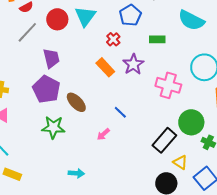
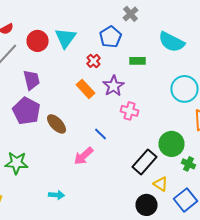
pink cross: (168, 85) -> (130, 111), moved, size x0.7
green star: (53, 127) -> (16, 163), moved
pink arrow: (103, 134) -> (84, 156), size x1.5

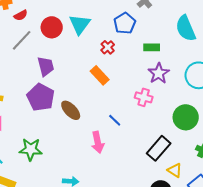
cyan semicircle: (172, 42) -> (186, 28), turned 40
purple star: (114, 86) -> (159, 73), moved
green circle: (172, 144) -> (186, 117), moved
pink arrow: (84, 156) -> (98, 142), turned -60

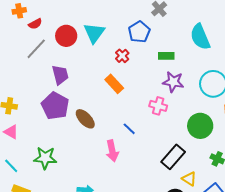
purple star: (159, 73) -> (173, 82), turned -30

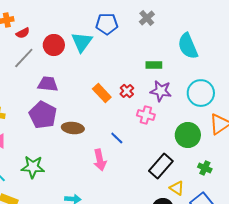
blue pentagon: (139, 32) -> (107, 24), moved, turned 30
red cross: (122, 56) -> (127, 91), moved
purple trapezoid: (60, 75) -> (48, 84), turned -70
brown ellipse: (85, 119) -> (73, 128), turned -40

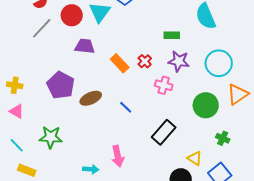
purple trapezoid: (48, 84) -> (85, 46), moved
brown ellipse: (73, 128) -> (91, 98), turned -30
blue line: (117, 138) -> (126, 107), moved
pink arrow: (100, 160) -> (118, 156), moved
black rectangle: (161, 166) -> (164, 132), moved

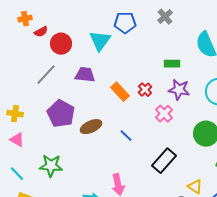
red circle: (72, 15) -> (61, 44), moved
gray line: (42, 28) -> (46, 75), moved
pink cross: (164, 85) -> (164, 114), turned 30

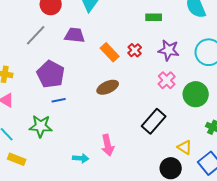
green rectangle: (172, 64) -> (154, 17), moved
pink cross: (164, 114) -> (167, 80), moved
brown ellipse: (91, 127) -> (108, 87), moved
blue line: (126, 136) -> (59, 100), moved, turned -56

